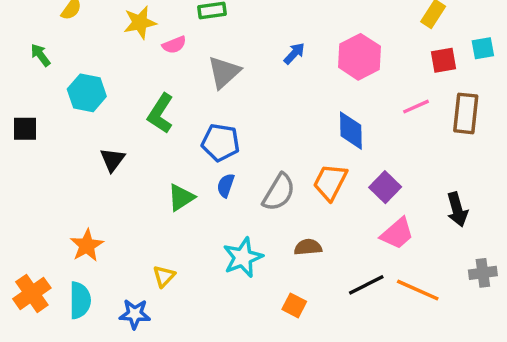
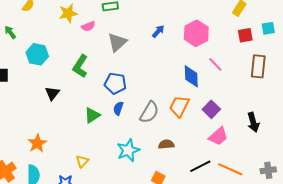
pink line: (416, 107) -> (215, 64), moved, turned 70
gray cross: (483, 273) -> (268, 170), moved

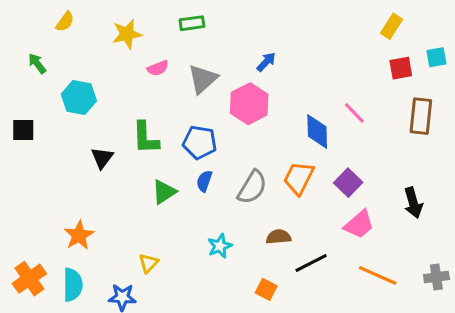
pink semicircle: (88, 26) -> (158, 68), moved
pink hexagon: (196, 33) -> (249, 104), moved
green L-shape: (80, 66) -> (145, 138), moved, turned -35
cyan star: (128, 150) -> (220, 246), size x0.7
black line: (200, 166) -> (311, 263), moved

